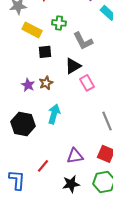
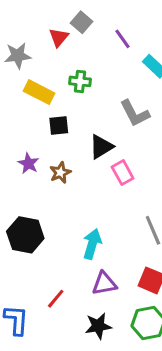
gray L-shape: (83, 41) -> (135, 113), moved
purple star: (28, 85) -> (28, 163), moved
cyan arrow: (54, 114) -> (92, 244), moved

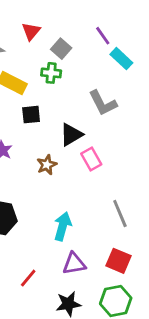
gray square: (82, 22) -> (61, 49), moved
purple line: (123, 39) -> (103, 36), moved
brown star: (60, 173) -> (47, 165), moved

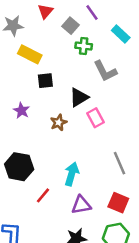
purple line: (103, 36) -> (92, 12), moved
green cross: (51, 73) -> (84, 46), moved
red line: (28, 278) -> (43, 195), moved

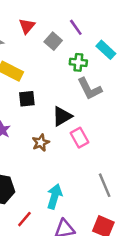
green cross: (84, 46) -> (78, 62), moved

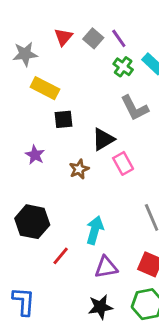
gray square: (53, 41) -> (93, 38), moved
green cross: (78, 62) -> (123, 67), moved, turned 30

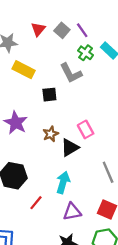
gray L-shape: (134, 108) -> (71, 73), moved
black square: (63, 119) -> (49, 95), moved
black triangle: (103, 139) -> (70, 147), moved
purple star: (35, 155) -> (16, 123), size x1.5

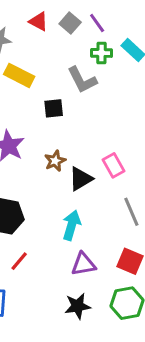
red triangle: (38, 29) -> (39, 22), turned -42
green cross: (86, 53) -> (102, 53), turned -35
pink rectangle: (86, 129) -> (113, 165), moved
red line: (36, 203) -> (19, 261), moved

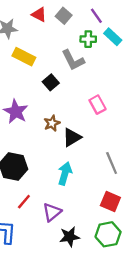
purple line: (97, 23) -> (96, 16), moved
black square: (54, 108) -> (51, 82), turned -35
pink rectangle: (113, 165) -> (98, 105), moved
purple triangle: (84, 264) -> (52, 212), moved, turned -30

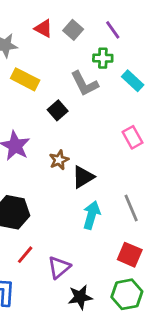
cyan rectangle: (113, 37) -> (133, 81), moved
pink rectangle: (98, 105) -> (133, 137), moved
cyan arrow: (65, 174) -> (92, 215), moved

